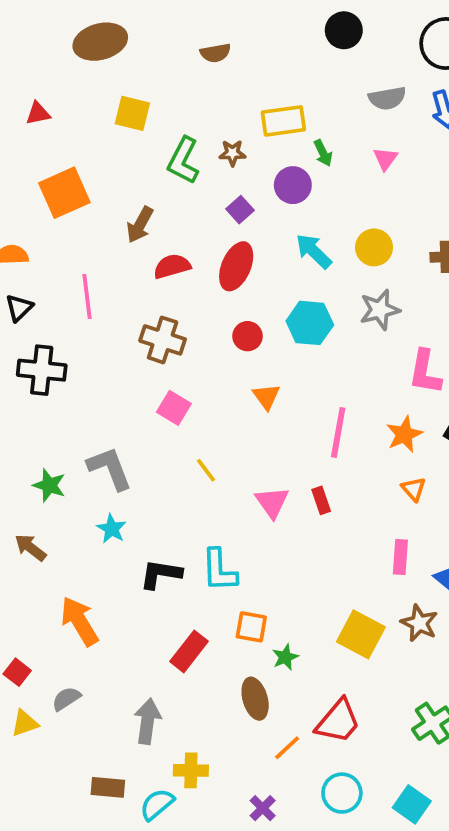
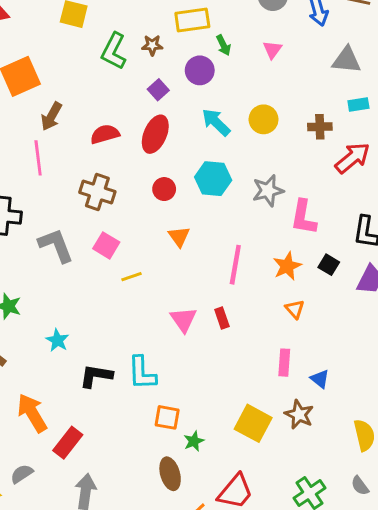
brown arrow: (140, 225) -> (51, 116), moved
gray star: (380, 310) -> (268, 191), moved
gray L-shape: (110, 468) -> (56, 245), moved
yellow line: (206, 470) -> (132, 277), moved, turned -72
red rectangle: (189, 651) -> (68, 443), moved

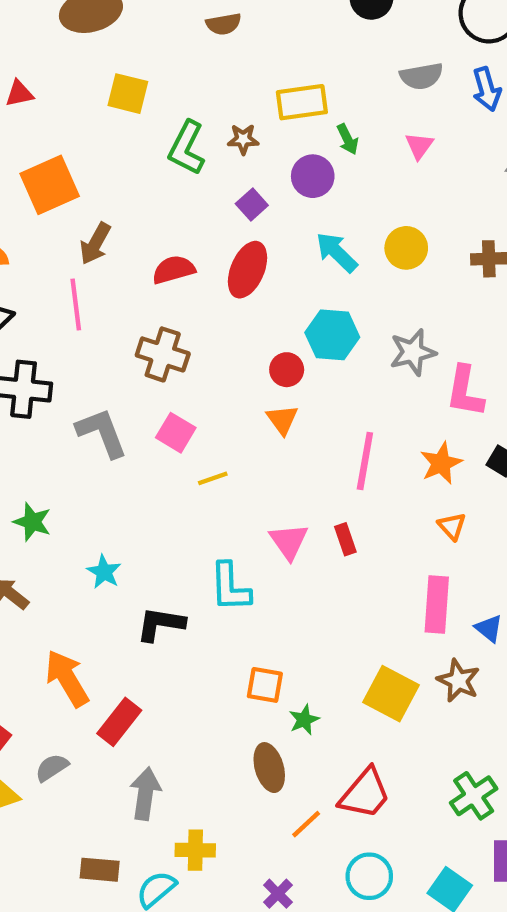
red circle: (164, 189) -> (287, 370), moved
pink rectangle: (284, 363) -> (437, 604), size x1.4
cyan L-shape: (142, 373) -> (230, 587), moved

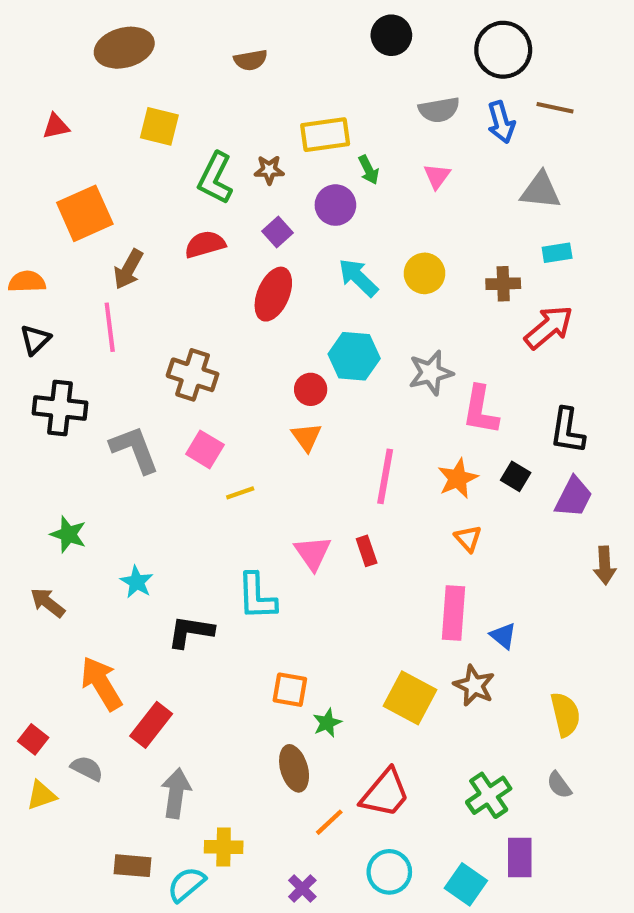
red semicircle: (174, 270) -> (205, 244), moved
gray semicircle: (52, 768) -> (87, 768), turned 60

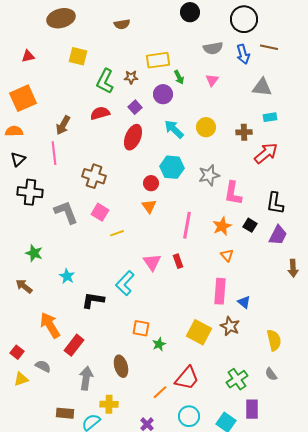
orange square: (85, 213) -> (23, 98), moved
cyan L-shape: (257, 596) -> (125, 283), turned 45
brown ellipse: (294, 768) -> (121, 366), moved

